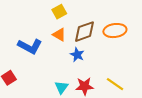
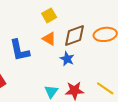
blue L-shape: (30, 46) -> (20, 50), turned 50

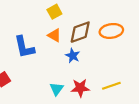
yellow line: (105, 88) -> (111, 86), turned -54

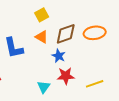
red star: (80, 88) -> (66, 76), moved

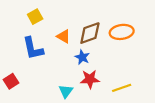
yellow square: (42, 15) -> (35, 17), moved

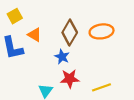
brown diamond: (90, 33) -> (70, 33), turned -40
orange triangle: (64, 36) -> (35, 35), moved

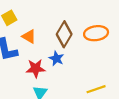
red star: (70, 79) -> (36, 68), moved

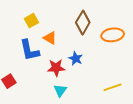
brown diamond: (64, 34) -> (83, 23), moved

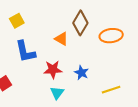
yellow square: (31, 21) -> (17, 21), moved
orange triangle: (50, 38) -> (61, 39), moved
blue star: (76, 59) -> (81, 73), moved

